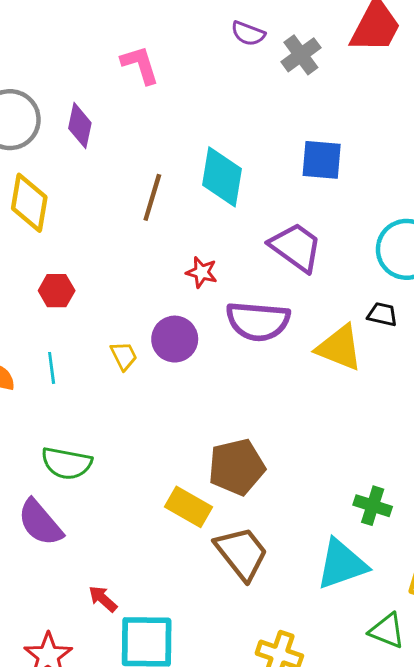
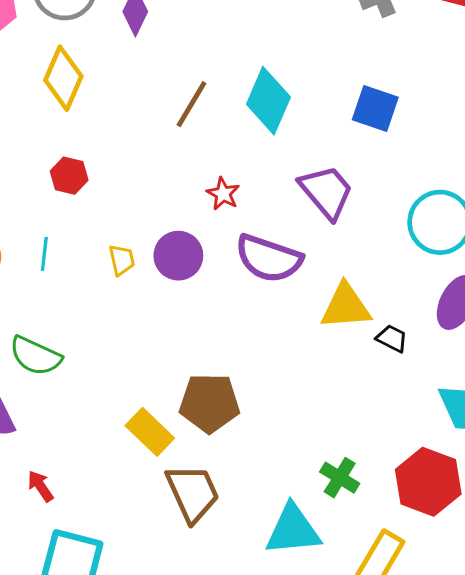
black trapezoid: (382, 314) -> (392, 338), moved
yellow triangle: (339, 348) -> (346, 307), turned -40
red arrow: (103, 599) -> (40, 486), moved

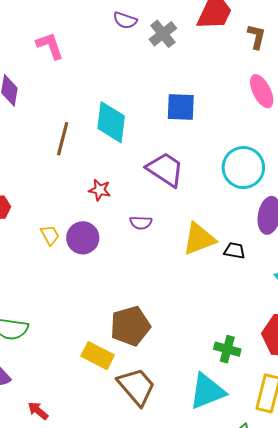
purple semicircle: (269, 258) -> (141, 223), size x0.5
yellow trapezoid: (122, 260) -> (50, 235), moved

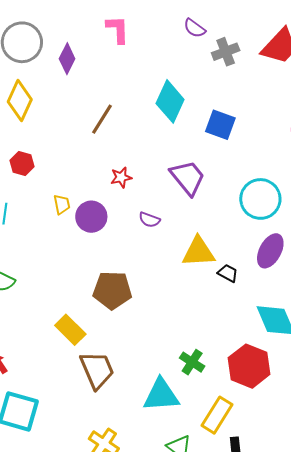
cyan diamond: (111, 122) -> (170, 101), moved
red star: (100, 190) -> (121, 177), turned 30
brown pentagon: (130, 326) -> (112, 290), moved

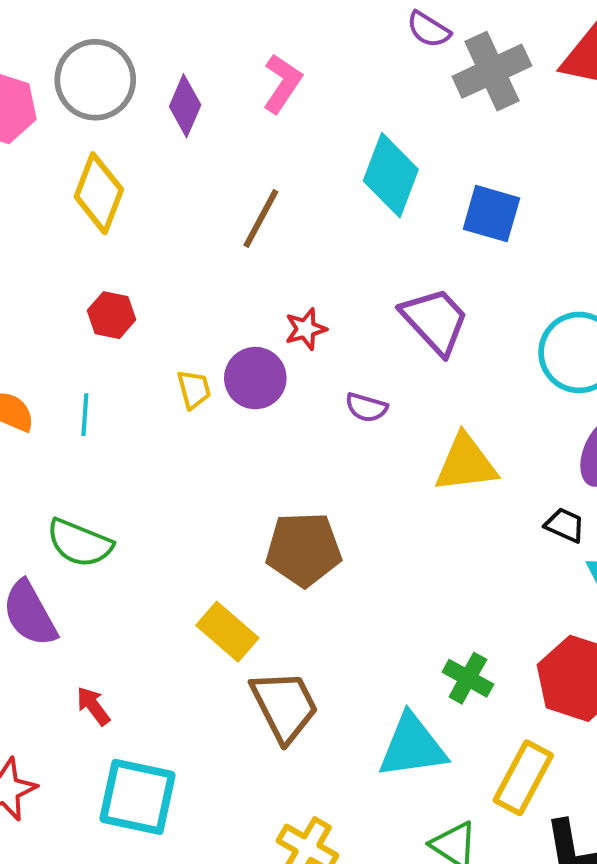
pink L-shape: (118, 29) -> (282, 83), moved, turned 40
gray cross: (226, 52) -> (492, 71), size x1.4
purple circle: (91, 217) -> (255, 378), moved
black trapezoid: (228, 273) -> (565, 525), moved

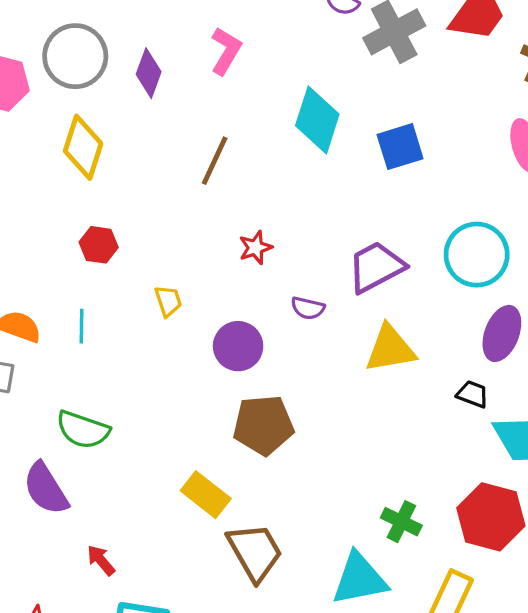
blue square: (491, 214) -> (400, 147), turned -30
purple trapezoid: (435, 321) -> (376, 267), moved, turned -72
purple circle: (255, 378) -> (238, 346), moved

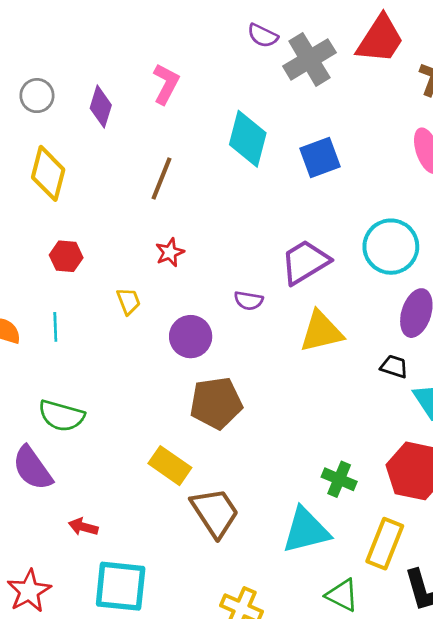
gray circle: (75, 56) -> (37, 96), size x0.6
red star: (255, 248) -> (170, 252), moved
red arrow: (101, 560) -> (83, 527), turned -32

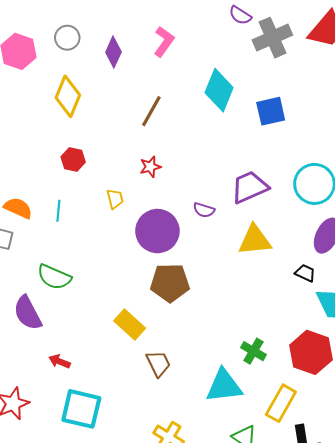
purple circle: (191, 337) -> (157, 231), size x1.4
brown trapezoid: (215, 512) -> (158, 364), size x0.7

